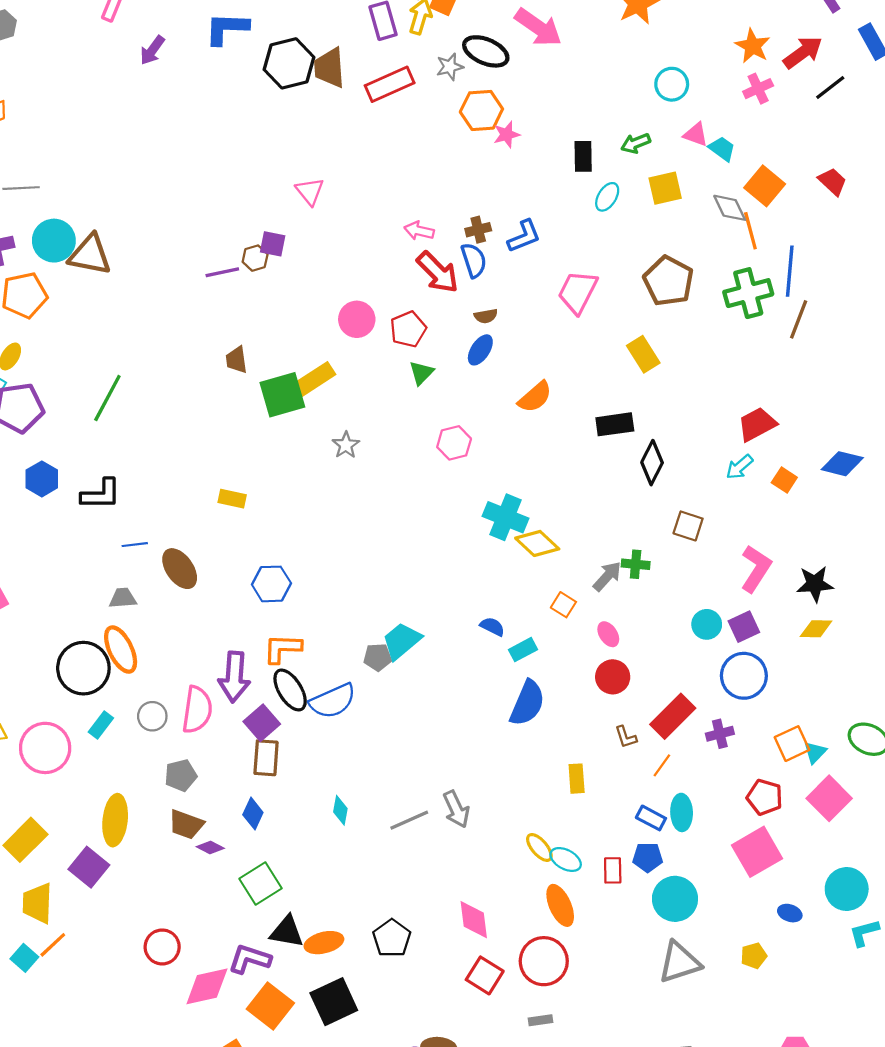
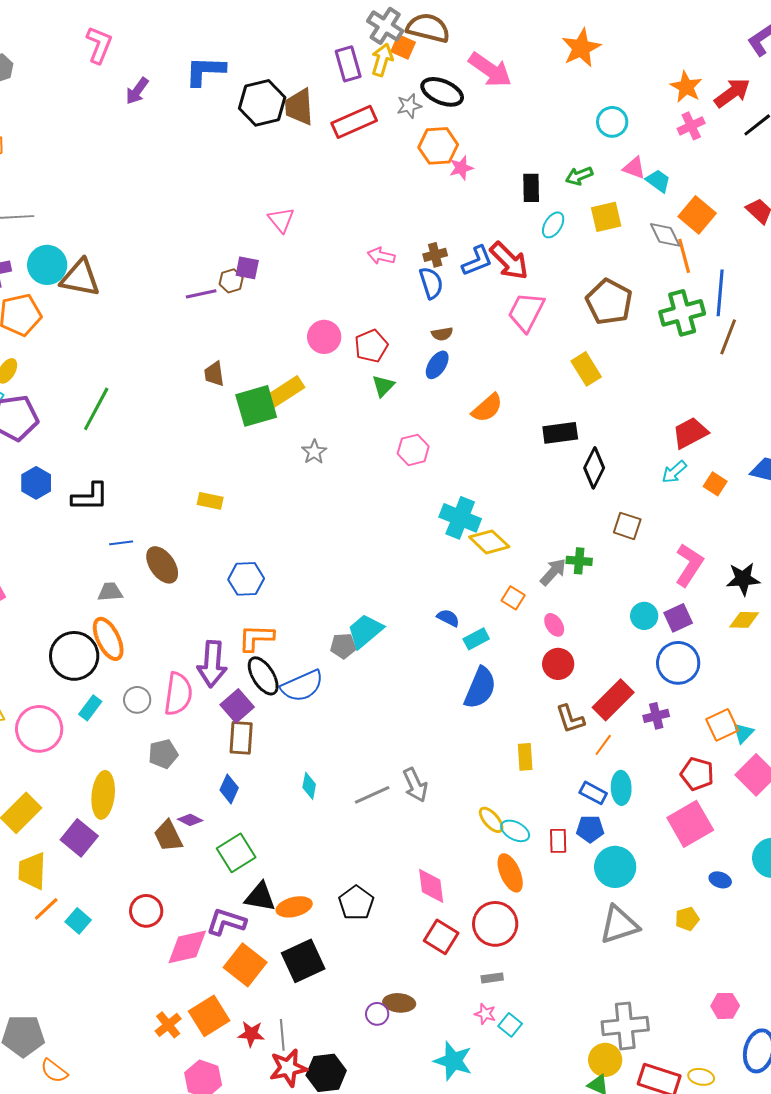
red arrow: (438, 272) -> (509, 261), moved
brown L-shape: (626, 737) -> (570, 719), size x1.4
brown trapezoid: (186, 824) -> (168, 836), moved, turned 44
cyan square: (24, 958) -> (78, 921), moved

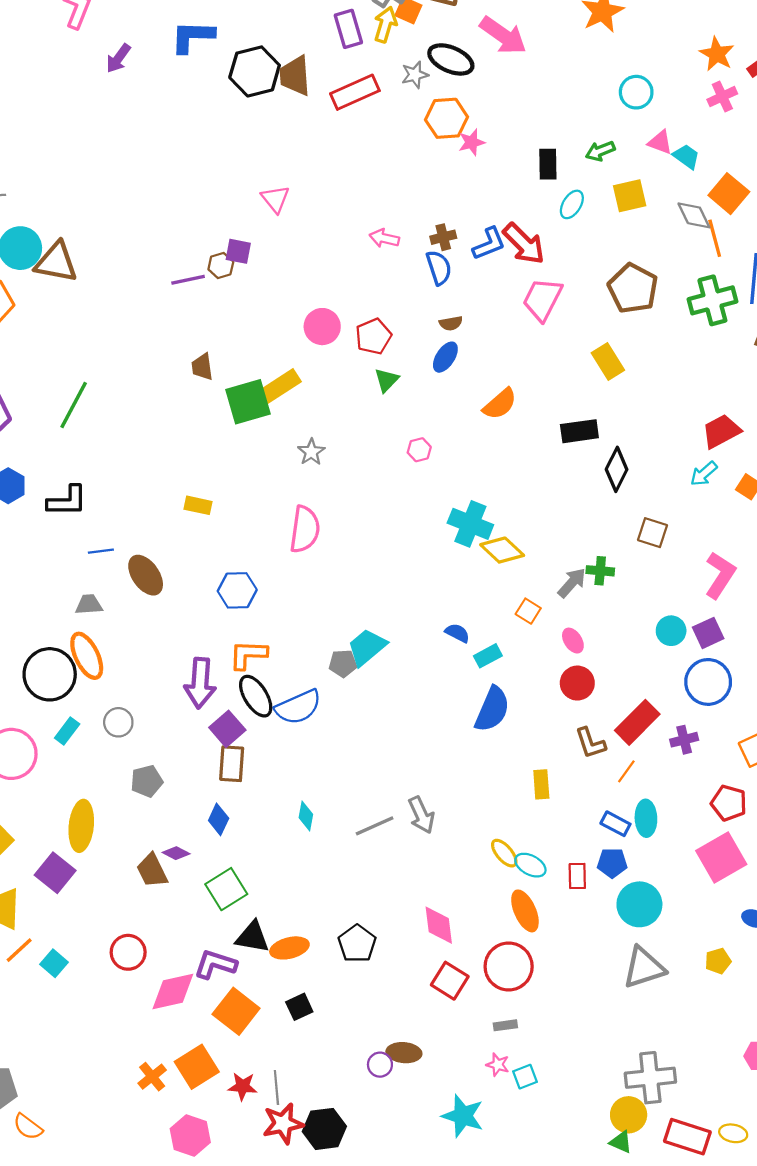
pink hexagon: (413, 450) -> (419, 450), size x0.7
pink semicircle: (178, 694) -> (305, 529), moved
black square: (303, 961) -> (299, 1007), size x0.6
cyan square: (510, 1025) -> (525, 1077), turned 30

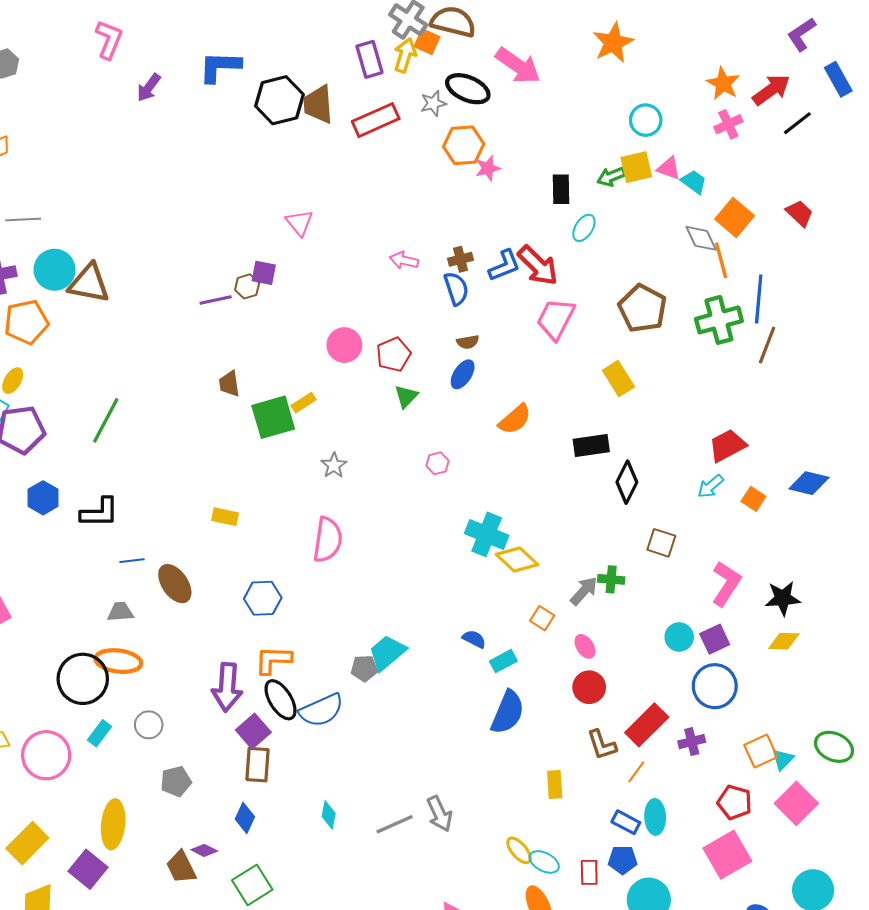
yellow square: (630, 196) -> (636, 167), moved
yellow rectangle: (280, 387) -> (304, 403), size x0.6
orange ellipse: (87, 656) -> (118, 661), turned -57

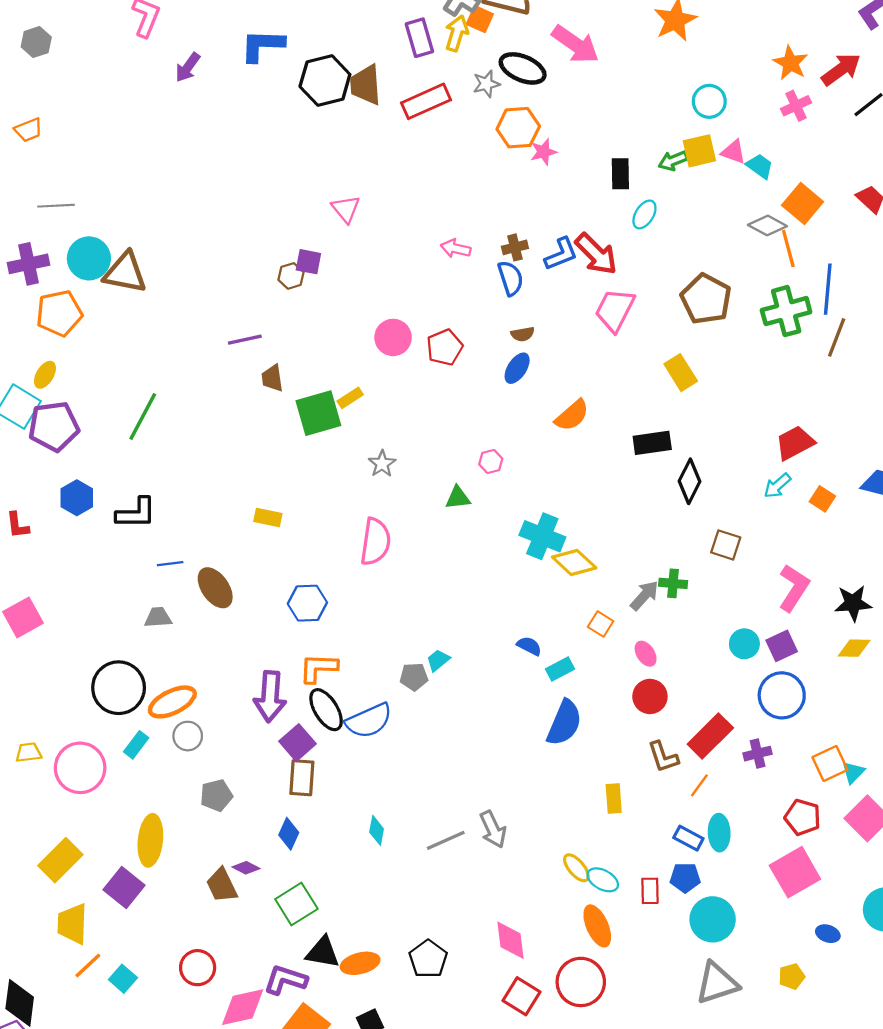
gray diamond: (701, 238) -> (767, 225), turned -36
purple line: (216, 300) -> (245, 340), moved
green triangle: (406, 396) -> (458, 498), moved, turned 40
cyan trapezoid: (387, 653) -> (438, 660), size x0.6
orange ellipse: (118, 661) -> (172, 702), moved, turned -33

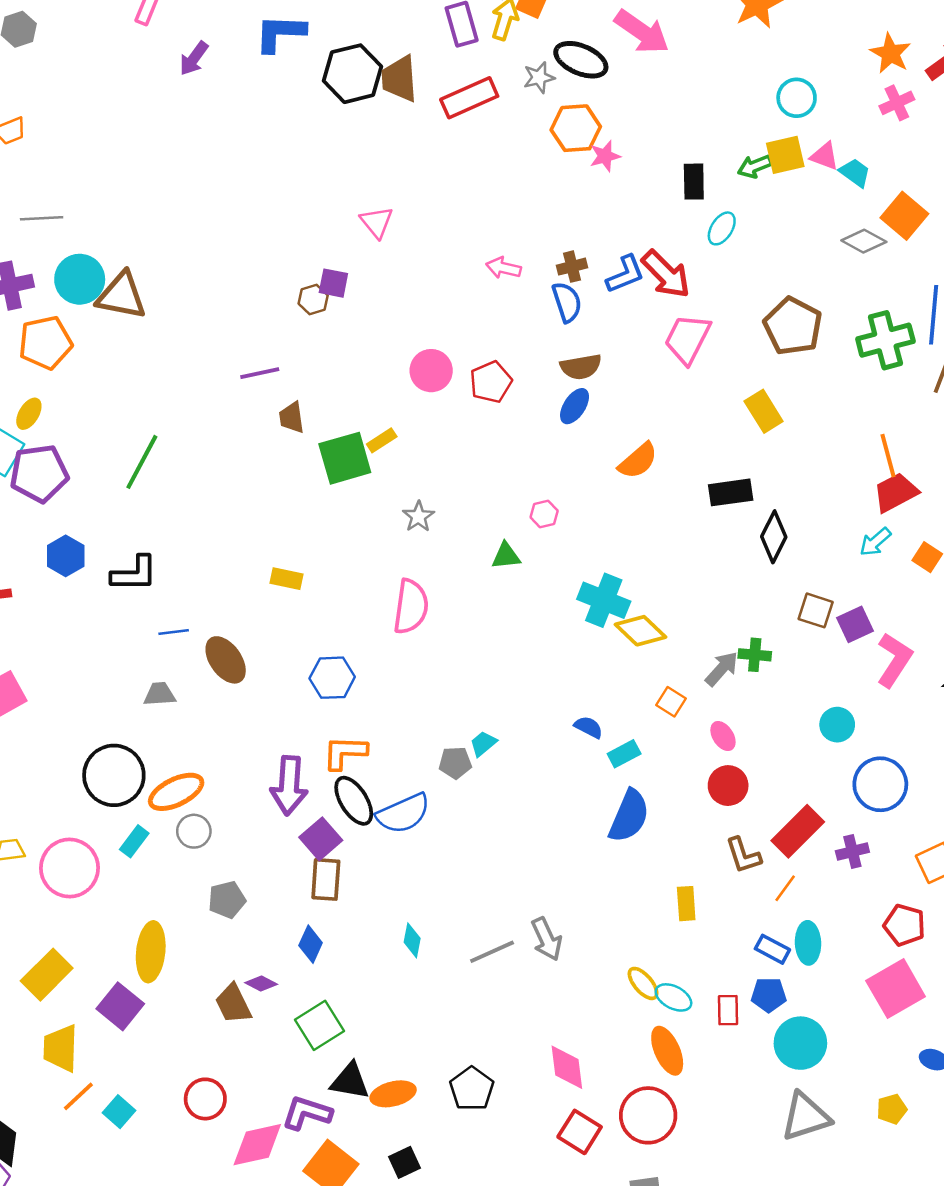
orange line: (788, 248) -> (888, 456), moved
brown semicircle: (523, 334) -> (581, 367), size x1.5
purple square: (782, 646) -> (855, 624), moved

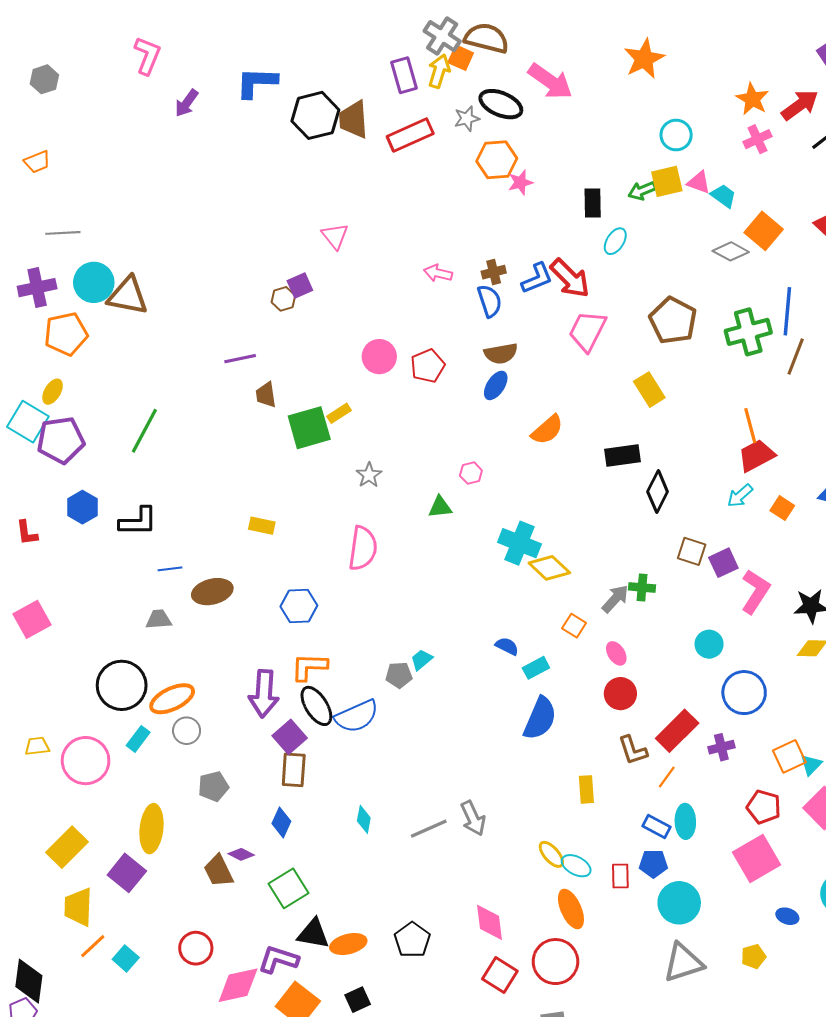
purple square: (333, 283) -> (300, 285), turned -35
brown ellipse: (226, 660) -> (212, 592), turned -69

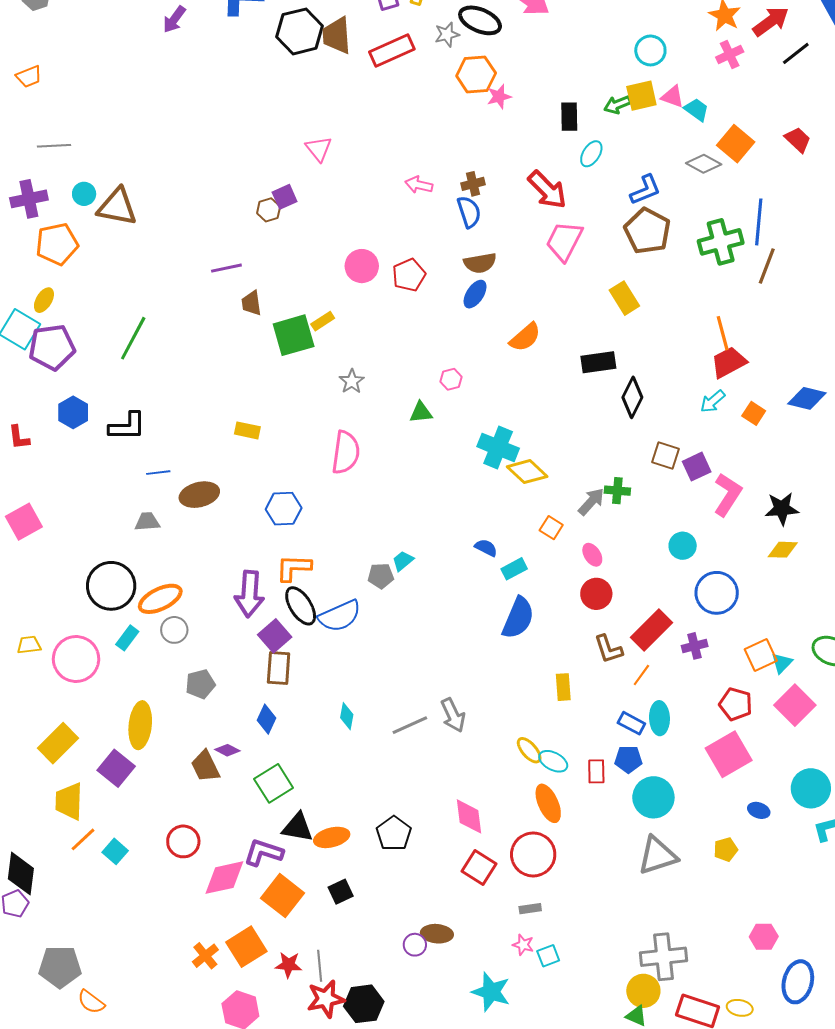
blue L-shape: (537, 278) -> (645, 190), moved
cyan circle: (94, 282) -> (84, 194), size x0.6

